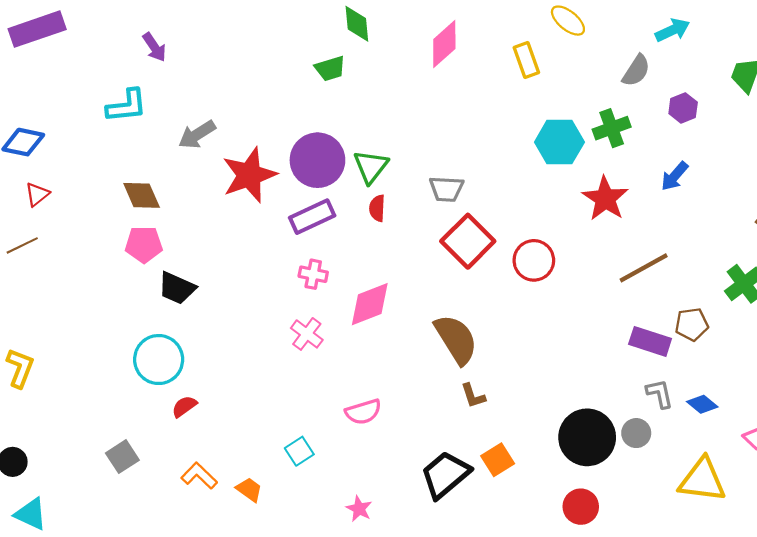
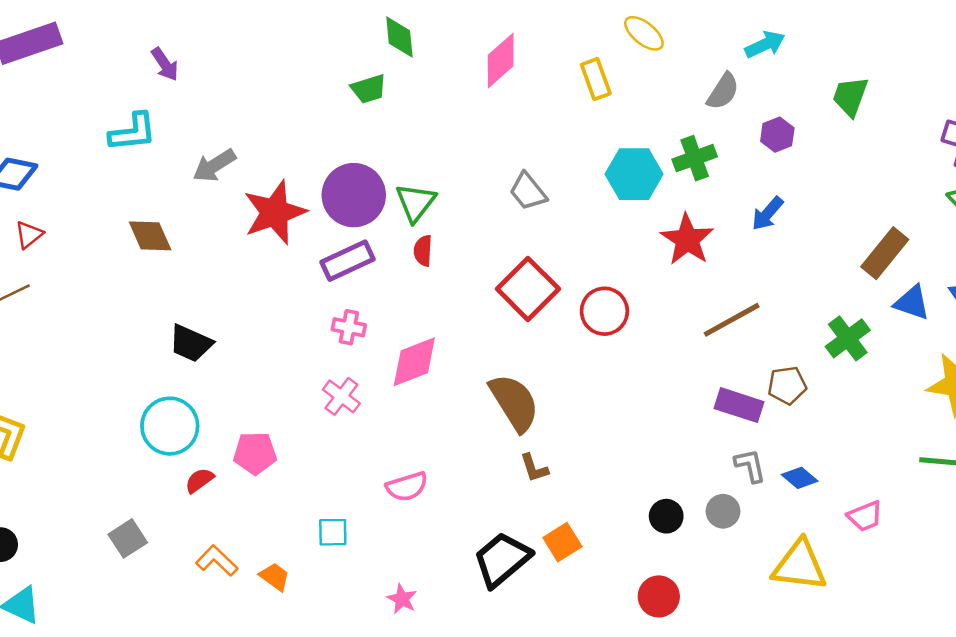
gray trapezoid: (446, 189) -> (528, 191), moved, turned 48
pink pentagon: (144, 244) -> (255, 453), moved
black circle: (587, 437) -> (666, 516), size x0.5
cyan square: (299, 451) -> (333, 532), turned 32

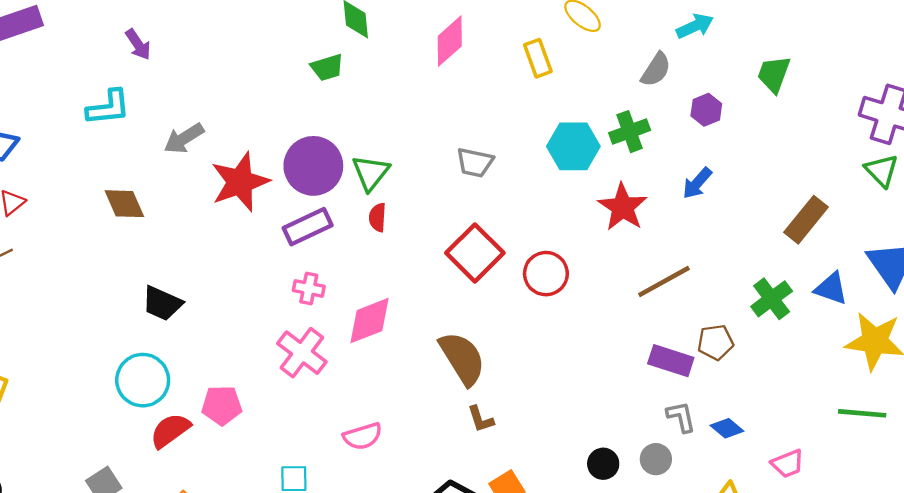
gray trapezoid: (528, 191) -> (475, 162), turned -39
blue triangle: (912, 303) -> (831, 288), moved
pink cross: (341, 396) -> (302, 353), size x1.4
red semicircle: (199, 480) -> (170, 431), size x1.5

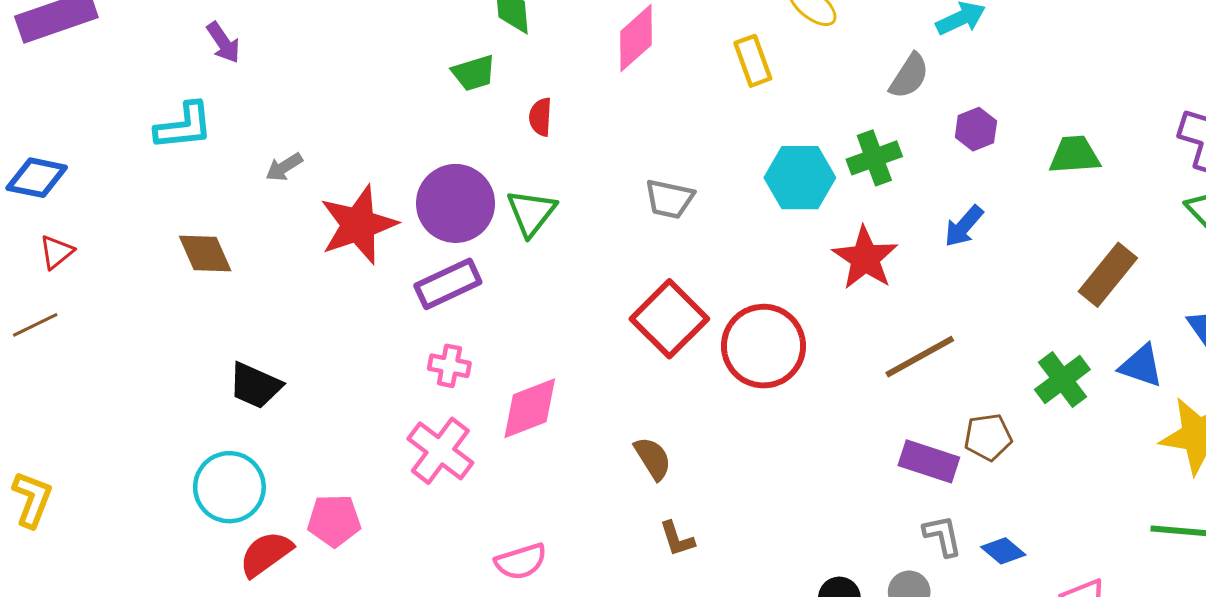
green trapezoid: (774, 74) -> (1075, 155), moved, turned 66
gray arrow: (184, 138) -> (284, 167), size x0.7
red semicircle: (378, 217) -> (540, 117), moved
red circle: (546, 274) -> (763, 346), size x1.4
brown semicircle: (462, 358) -> (653, 458), size x0.6

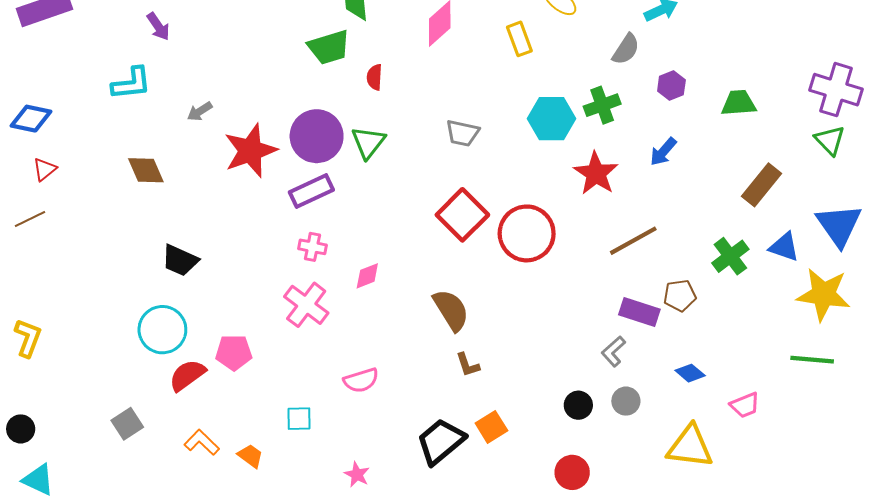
green trapezoid: (474, 73) -> (329, 47), size x1.4
pink diamond: (530, 408) -> (367, 276), size x0.6
brown semicircle: (653, 458) -> (451, 310), size x1.4
gray L-shape: (943, 536) -> (614, 351), moved, turned -120

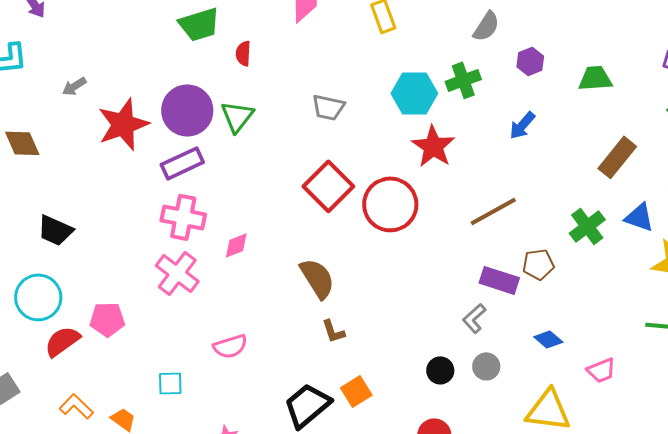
red star: (596, 173) -> (433, 146), moved
pink cross: (312, 247) -> (183, 217), size x1.6

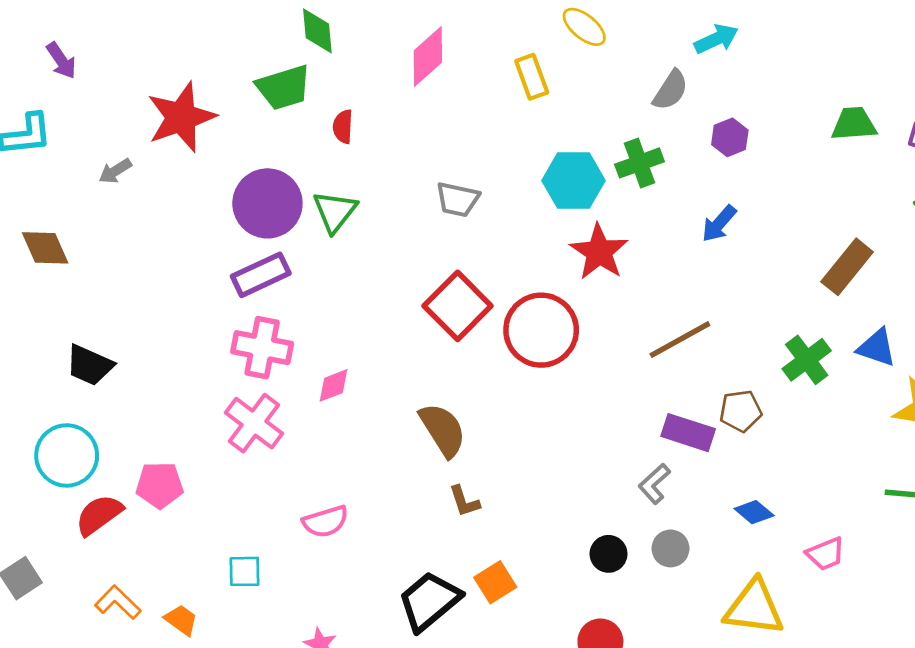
green trapezoid: (595, 78) -> (854, 124), moved
red star: (123, 124) -> (181, 117), moved

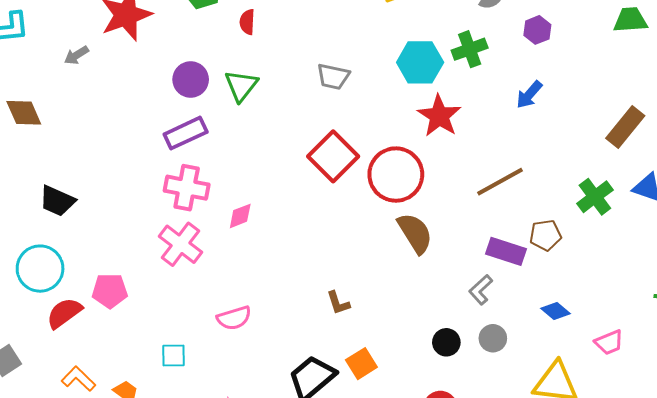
purple circle: (267, 203) -> (191, 80), size x0.7
brown semicircle: (443, 430) -> (415, 233), moved

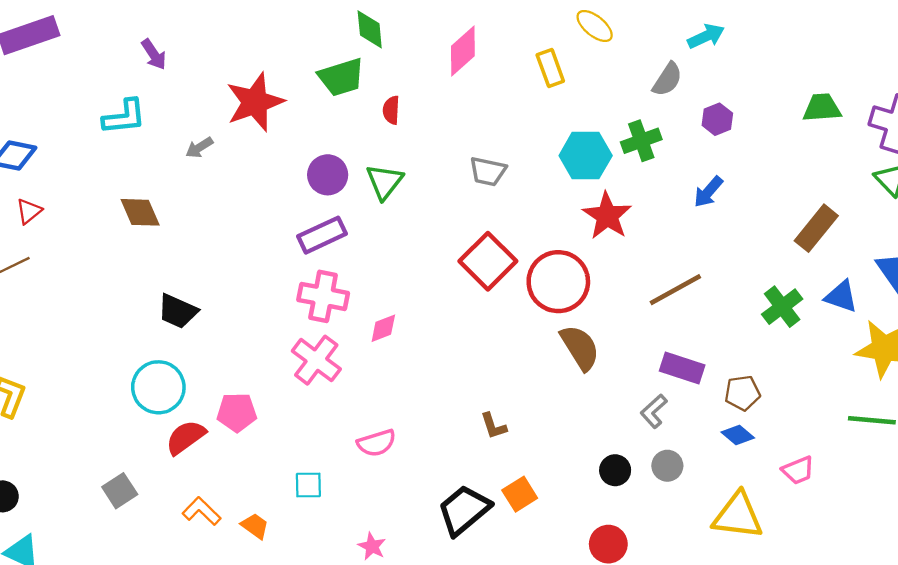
brown pentagon: (545, 235) -> (742, 393), moved

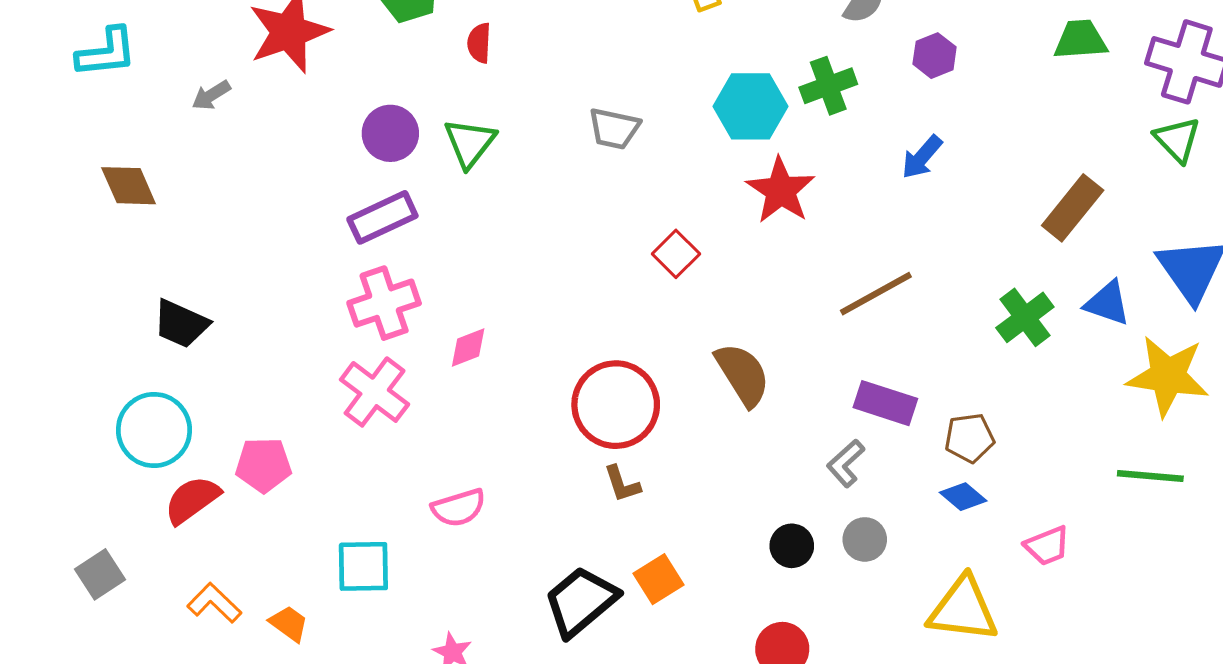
red square: (488, 261) -> (676, 254), moved, size x0.6
red circle: (558, 282) -> (616, 405), moved
pink cross: (323, 296) -> (384, 303), turned -30
cyan square: (308, 485) -> (363, 566), size x1.4

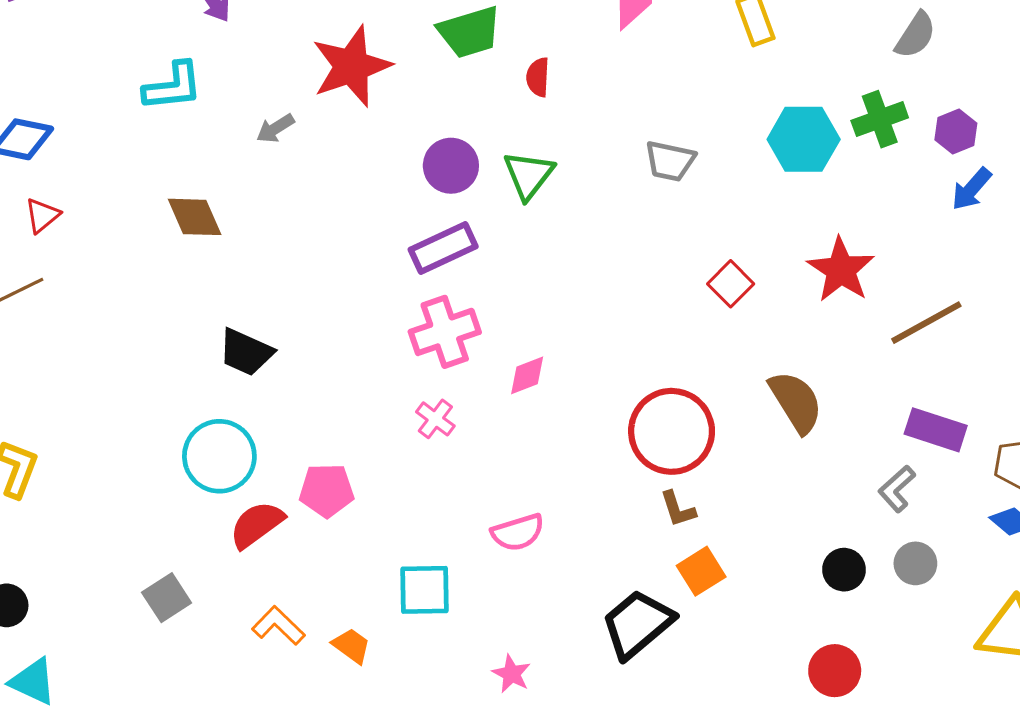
purple hexagon: (935, 56) -> (956, 131), moved
red star: (781, 190) -> (841, 270), moved
pink cross: (375, 392) -> (435, 419), size x0.6
orange square: (659, 579) -> (701, 571), moved

